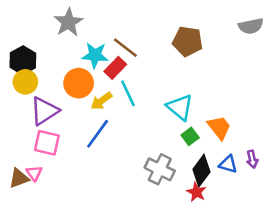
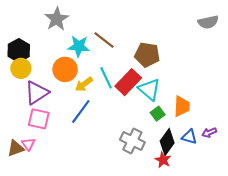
brown pentagon: (188, 41) -> (147, 55), moved
red rectangle: (115, 68) -> (128, 82), moved, size x1.4
orange trapezoid: (219, 127) -> (182, 106), turned 40
purple arrow: (252, 159) -> (209, 133), turned 80

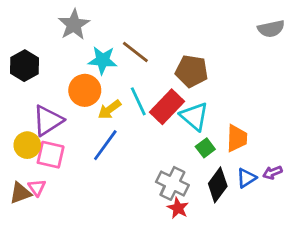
yellow circle: (21, 68) -> (27, 145), moved
blue triangle: (189, 137) -> (246, 178), turned -49
red star: (163, 160) -> (178, 208), moved

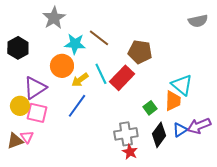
cyan triangle: (194, 116) -> (182, 85), moved
purple arrow: (272, 173) -> (199, 126), size x1.6
gray cross: (172, 183) -> (126, 134), turned -35

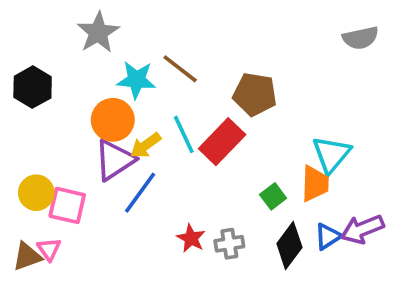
cyan triangle: (182, 85) -> (331, 154), turned 30
purple triangle: (35, 88) -> (115, 160), moved
gray cross: (126, 134) -> (229, 244), size x0.7
red star: (130, 152) -> (191, 238), moved

